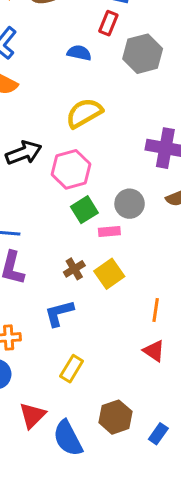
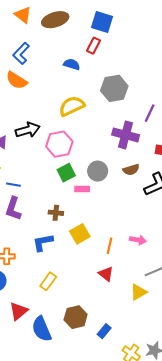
gray hexagon: (143, 54) -> (114, 88), moved
brown cross: (74, 269) -> (56, 213), turned 32
yellow square: (109, 274) -> (80, 234), moved

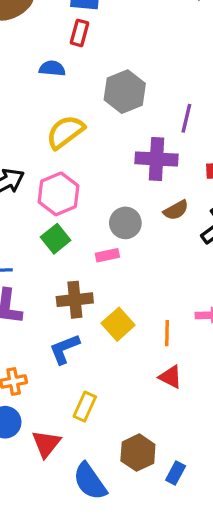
green square: (66, 173) -> (56, 239), moved
brown cross: (56, 213) -> (75, 300), size x1.5
red triangle: (18, 311) -> (46, 444), moved
blue rectangle: (104, 331) -> (176, 473), moved

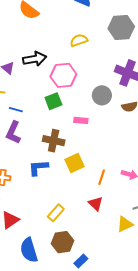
yellow semicircle: (65, 132) -> (79, 40), size x0.7
gray circle: (125, 223) -> (102, 95), moved
yellow rectangle: (85, 407) -> (56, 213), moved

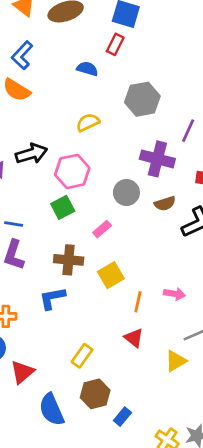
pink rectangle: (81, 120) -> (102, 229), turned -40
yellow square: (74, 163) -> (111, 275), moved

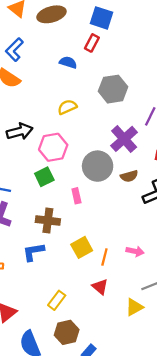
purple cross: (157, 159) -> (124, 139), turned 32
gray circle: (126, 193) -> (98, 166), size x1.4
pink rectangle: (102, 229) -> (76, 196), turned -64
yellow square: (111, 275) -> (82, 247), moved

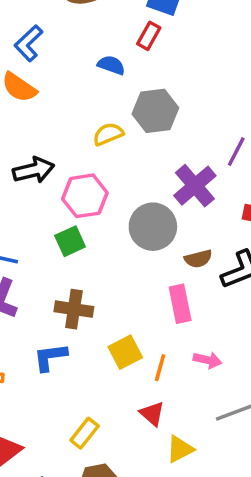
gray hexagon: (113, 89) -> (155, 111), moved
brown semicircle: (129, 176) -> (198, 259), moved
pink rectangle: (76, 196) -> (180, 304), moved, size x1.5
yellow triangle: (134, 307) -> (180, 449), moved

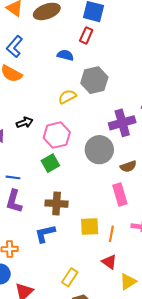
black arrow: (34, 170) -> (25, 122), size x0.7
purple cross: (195, 186) -> (122, 123), turned 30
yellow square: (125, 352) -> (90, 226), turned 30

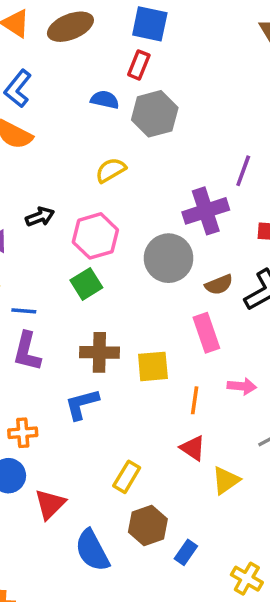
gray hexagon: (94, 80) -> (155, 114), moved
yellow square: (90, 226) -> (153, 366), moved

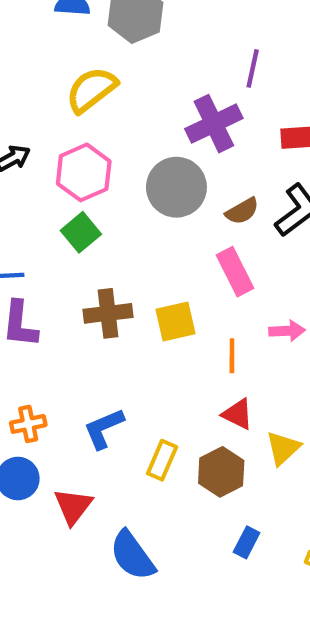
yellow semicircle: (111, 170) -> (91, 90), size x1.4
blue L-shape: (82, 404) -> (104, 428), moved
brown hexagon: (148, 526) -> (221, 472), moved

